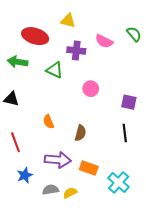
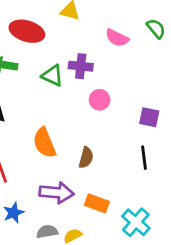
purple cross: (76, 51) -> (81, 66), moved
orange semicircle: (48, 122) -> (44, 143), size x1.6

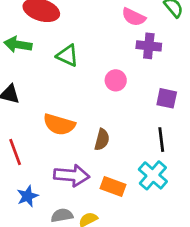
purple cross: (81, 66) -> (149, 46), moved
orange semicircle: (44, 143) -> (59, 124), turned -52
cyan cross: (136, 222) -> (153, 175), moved

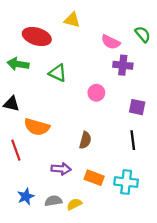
orange semicircle: (59, 124) -> (37, 127), moved
purple arrow: (72, 175) -> (61, 169), size x0.7
cyan cross: (153, 175) -> (126, 182), moved, turned -35
blue star: (28, 196) -> (26, 196), moved

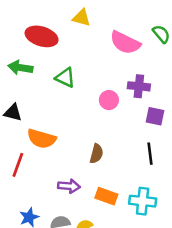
pink semicircle: (111, 42) -> (125, 43), size x1.4
purple cross: (123, 65) -> (139, 86), moved
red line: (16, 150) -> (18, 165), turned 40

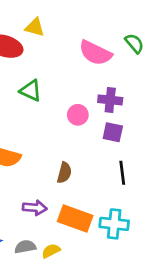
yellow triangle: (81, 18) -> (35, 27), moved
purple square: (155, 116) -> (113, 132), moved
orange rectangle: (106, 196) -> (75, 218), size x1.4

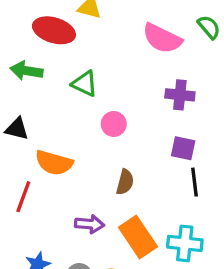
pink circle: (78, 115) -> (114, 124), moved
purple square: (113, 132) -> (183, 148), moved
orange rectangle: (75, 218) -> (138, 237), turned 36

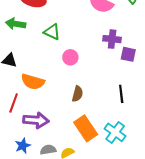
purple square: (183, 148) -> (128, 54), moved
purple arrow: (89, 224) -> (36, 120), moved, size x1.4
cyan cross: (185, 243) -> (115, 132), turned 30

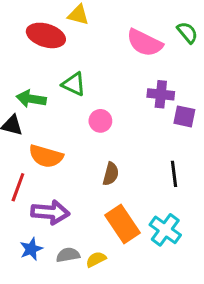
green arrow: (16, 24) -> (31, 99), moved

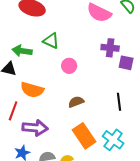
brown semicircle: (111, 174) -> (76, 102), turned -126

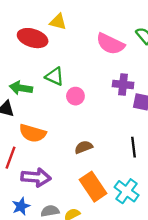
pink circle: (69, 66) -> (75, 96), moved

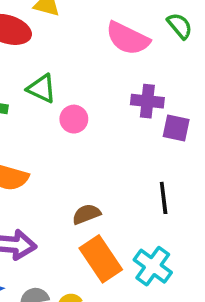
brown semicircle: (84, 147) -> (86, 214), moved

